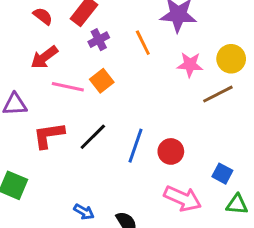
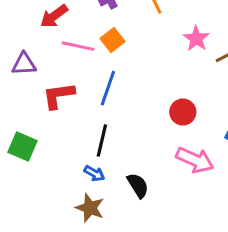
pink star: (190, 65) -> (196, 39), moved, turned 30
black line: (93, 137) -> (102, 140), moved, turned -32
blue line: (136, 146) -> (108, 88), moved

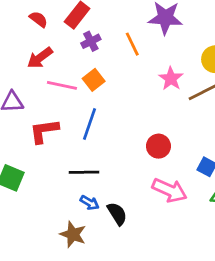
black line: (102, 140) -> (84, 172), turned 76
blue arrow: (94, 173) -> (90, 203), moved

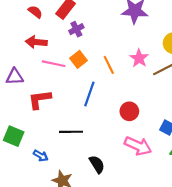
orange line: (132, 44) -> (109, 65), moved
red arrow: (40, 58) -> (36, 42), turned 42
blue line: (90, 124) -> (89, 94), moved
blue arrow: (90, 203) -> (41, 156), moved

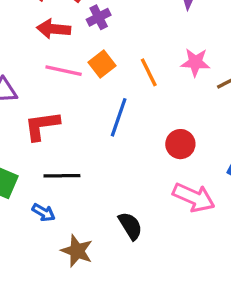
red arrow: (36, 42) -> (54, 29), moved
pink star: (139, 58) -> (195, 62), turned -30
black line: (71, 132) -> (62, 176), moved

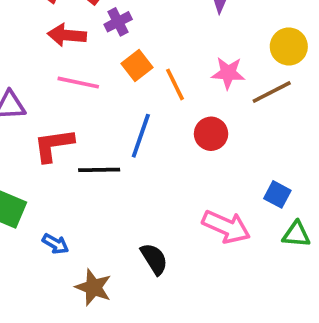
orange square: (102, 64) -> (137, 65), moved
red circle: (180, 144) -> (211, 134), moved
black line: (62, 176) -> (99, 170), moved

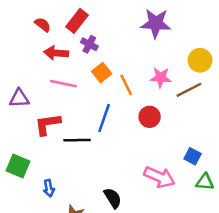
purple cross: (118, 22) -> (89, 44), turned -35
blue arrow: (55, 244) -> (49, 188), turned 49

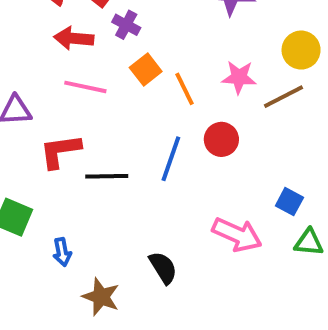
blue line: (104, 118) -> (171, 159), moved

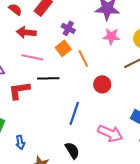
purple cross: (126, 25) -> (68, 28), moved
pink star: (239, 77) -> (111, 36), moved
blue line: (171, 159) -> (74, 113), moved
black line: (107, 176) -> (48, 78), moved

